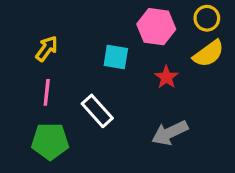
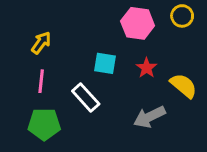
yellow semicircle: (209, 54) -> (184, 86), moved, turned -104
cyan square: (116, 57) -> (105, 63), moved

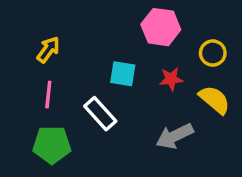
yellow circle: (182, 16) -> (213, 53), moved
red star: (147, 68) -> (171, 79), turned 30

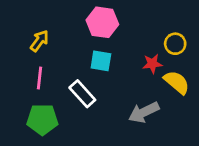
pink hexagon: (161, 27) -> (102, 22), moved
red star: (171, 79) -> (152, 64), moved

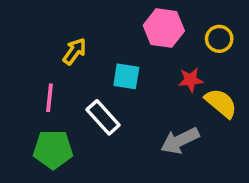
pink hexagon: (102, 22) -> (164, 28), moved
yellow arrow: (40, 41) -> (74, 51), moved
yellow circle: (175, 44) -> (219, 39), moved

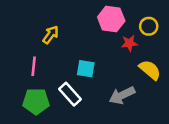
cyan square: (126, 76) -> (86, 69), moved
red star: (191, 80) -> (129, 43), moved
white rectangle: (103, 117) -> (70, 94), moved

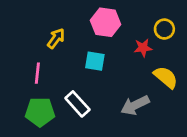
pink hexagon: (111, 19) -> (106, 22), moved
cyan square: (86, 69) -> (95, 61), moved

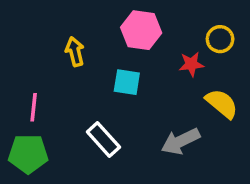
yellow arrow: (56, 38) -> (75, 52), turned -50
pink line: (37, 73) -> (34, 107), moved
green pentagon: (40, 112) -> (28, 154), moved

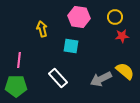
yellow circle: (220, 39) -> (115, 17), moved
red star: (191, 64) -> (122, 36), moved
yellow semicircle: (222, 104) -> (125, 71), moved

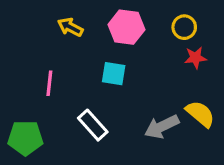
yellow arrow: (42, 29) -> (70, 27), moved, turned -49
pink line: (19, 60) -> (49, 83), moved

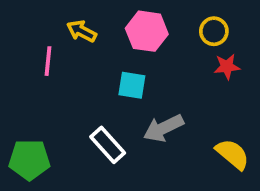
pink line: (49, 83) -> (48, 61), moved
yellow semicircle: (200, 114) -> (232, 154), moved
gray arrow: (162, 127) -> (164, 128), moved

